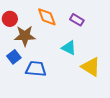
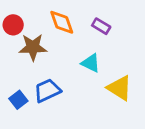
blue square: (14, 57) -> (18, 100), moved
blue trapezoid: (36, 69) -> (47, 91), turned -30

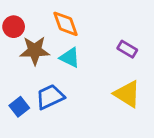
purple rectangle: (101, 26) -> (127, 49), moved
cyan triangle: (91, 63) -> (70, 58), moved

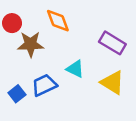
purple rectangle: (127, 49) -> (112, 43), size x1.5
cyan triangle: (70, 58) -> (75, 69), moved

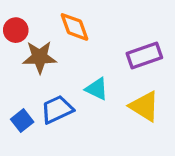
purple rectangle: (112, 43) -> (144, 55), turned -50

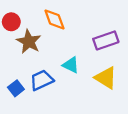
brown star: (40, 57) -> (29, 42), turned 30

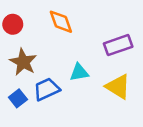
brown star: (29, 42) -> (23, 62), moved
cyan triangle: (71, 65) -> (79, 72), turned -36

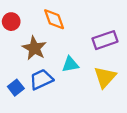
brown star: (23, 62) -> (34, 48), moved
yellow triangle: (118, 87) -> (105, 77), turned 40

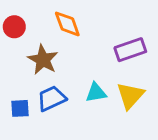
cyan triangle: (70, 64) -> (96, 93), moved
blue square: (16, 88) -> (20, 108), turned 35

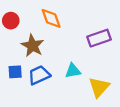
yellow triangle: (130, 96) -> (99, 87), moved
blue square: (20, 108) -> (15, 72), moved

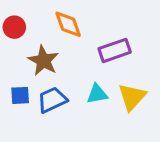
purple rectangle: (99, 38) -> (115, 50), moved
yellow triangle: (99, 87) -> (132, 97), moved

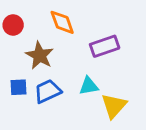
yellow triangle: (132, 97) -> (114, 106), moved

